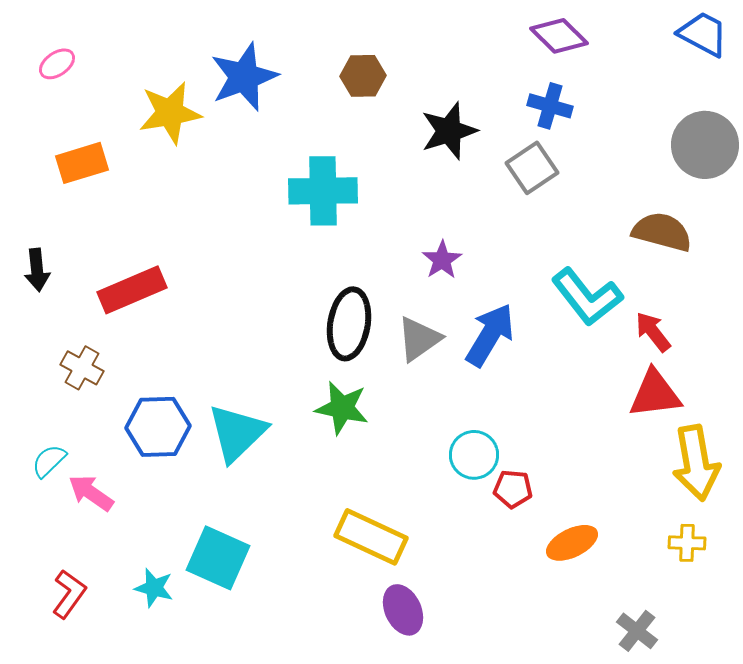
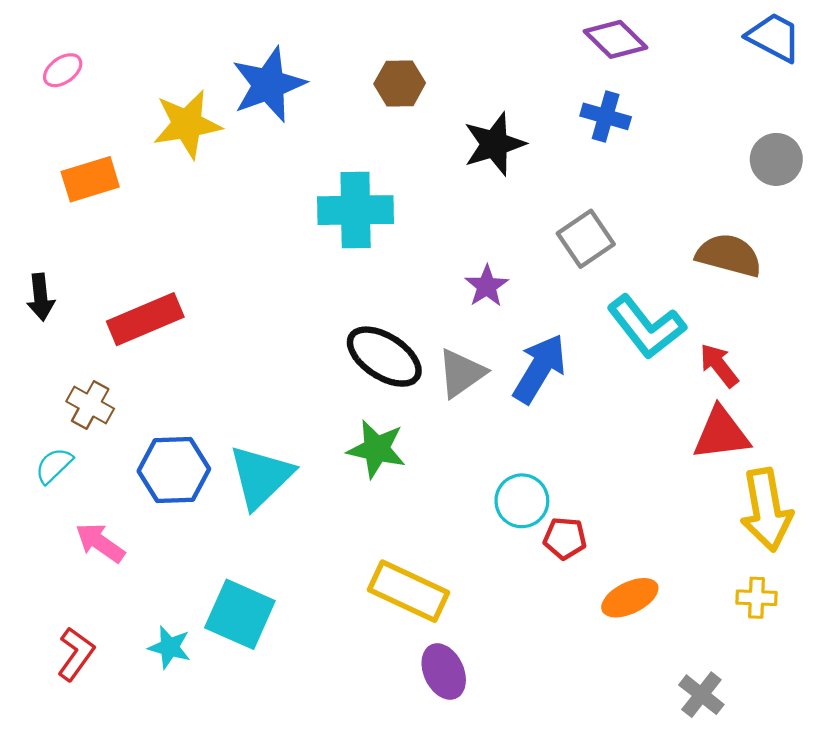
gray circle: (705, 145) -> (776, 159), size x0.7
gray square: (532, 168) -> (586, 239), moved
black ellipse: (349, 324) -> (384, 357), turned -66
cyan semicircle: (49, 461) -> (54, 466), moved

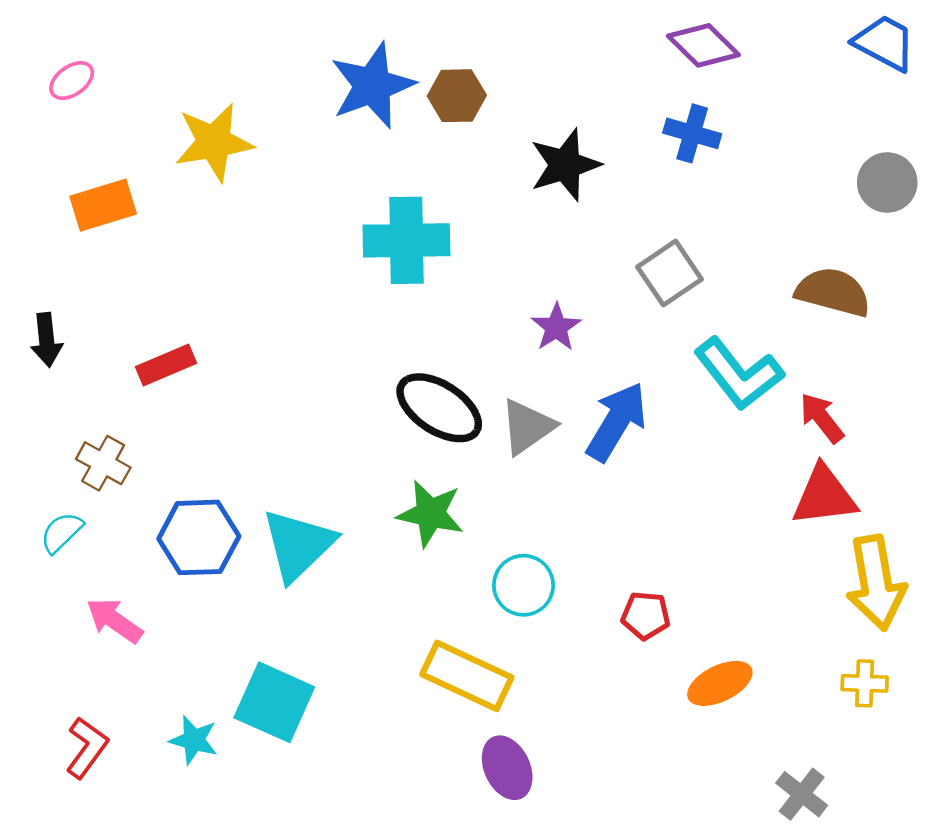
blue star: (269, 85) -> (372, 86), moved
red rectangle: (145, 319) -> (166, 365), size x0.7
cyan circle: (522, 501) -> (524, 585), moved

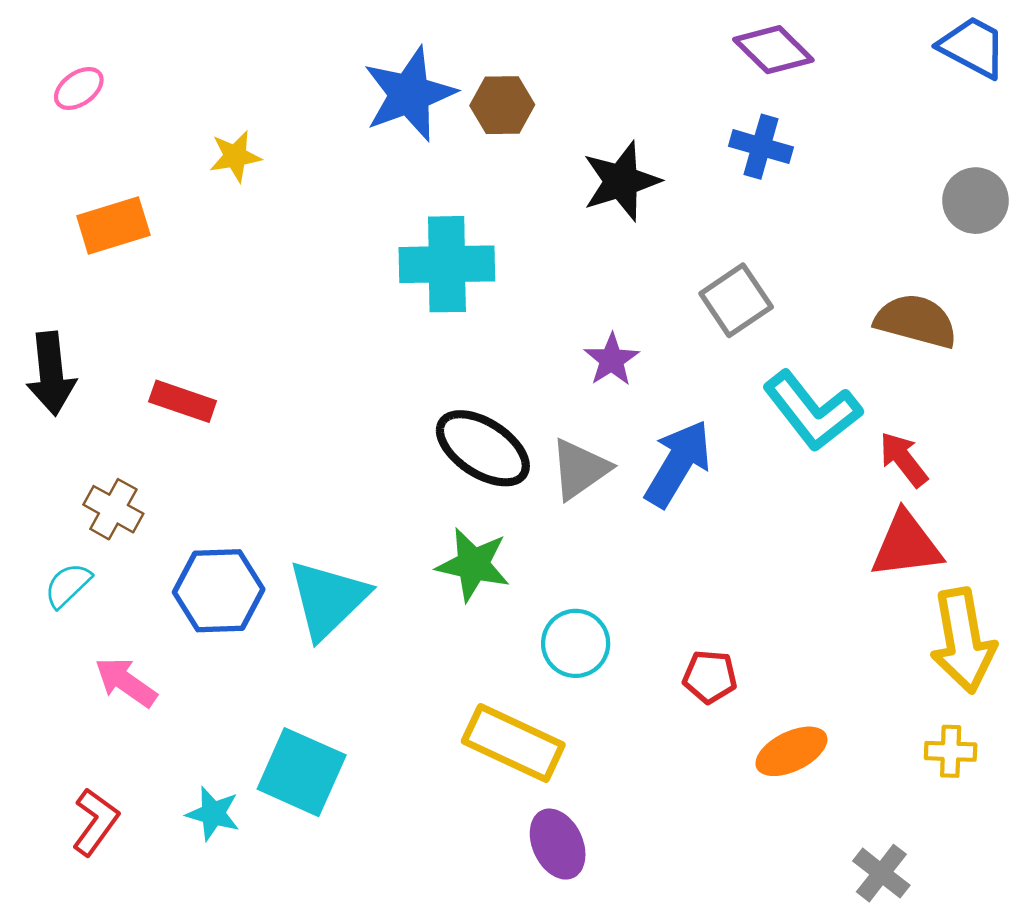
yellow star: (214, 142) -> (235, 156), size x0.6
black arrow: (46, 340) -> (51, 374), size x1.4
red rectangle: (166, 365) -> (183, 401), turned 42

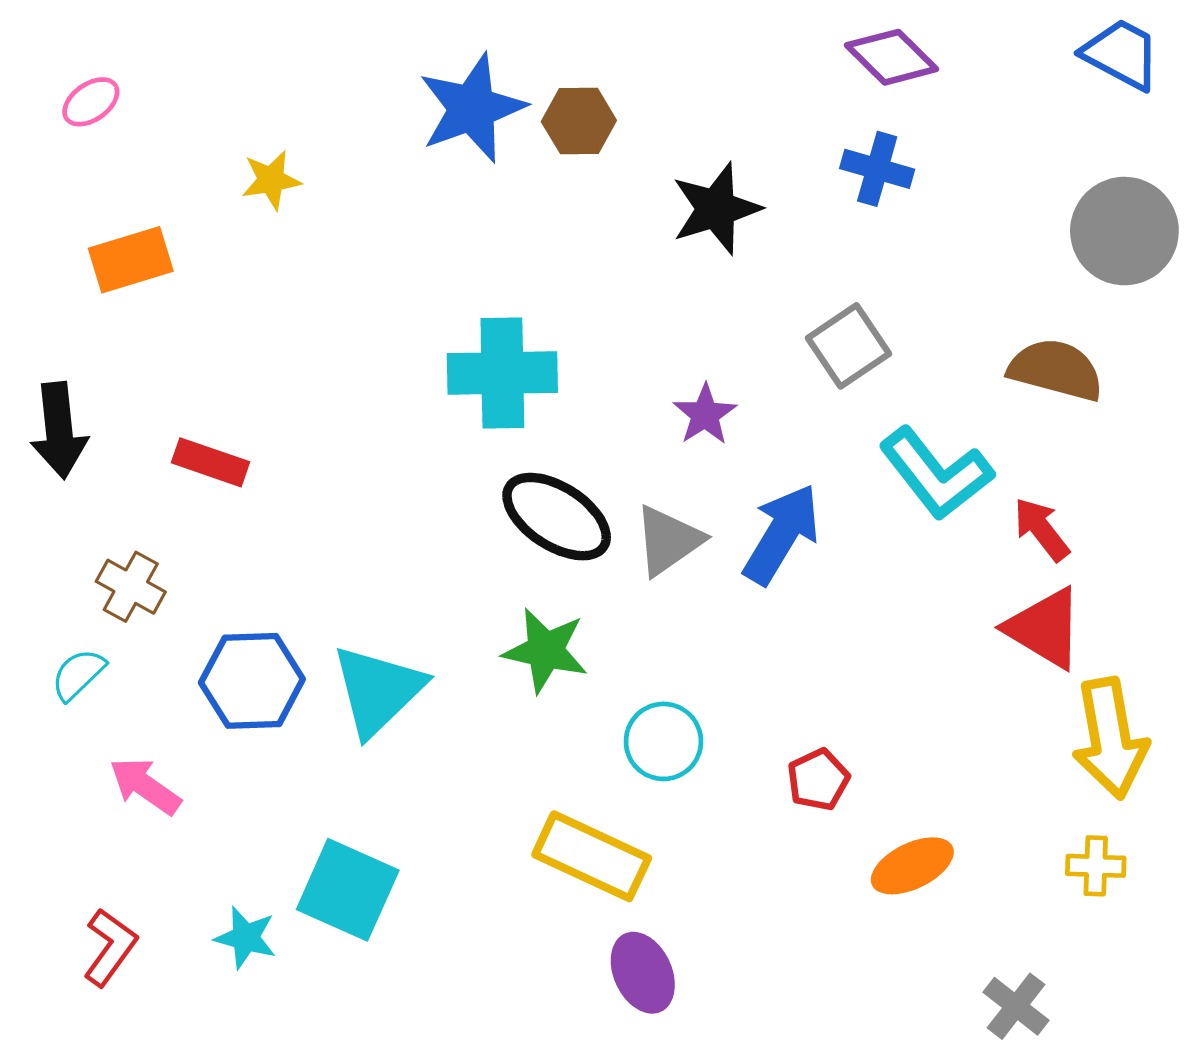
gray circle: (975, 201) -> (1124, 231), size x1.4
cyan cross: (447, 264) -> (502, 373), moved
red triangle: (906, 545) -> (1045, 628), turned 38
red pentagon: (710, 677) -> (818, 780), turned -30

